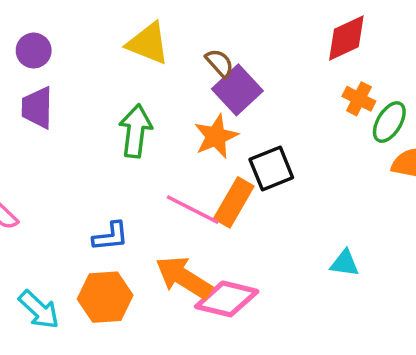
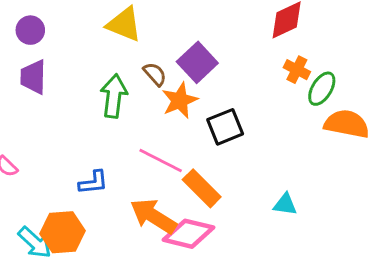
brown semicircle: (220, 63) -> (155, 74), moved
orange rectangle: (234, 202) -> (202, 188), moved, turned -75
orange hexagon: (105, 297) -> (63, 232), moved

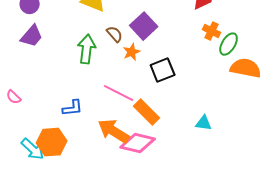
purple trapezoid: (33, 77) -> (32, 36), turned -140
orange star: (180, 100) -> (132, 52), size x0.7

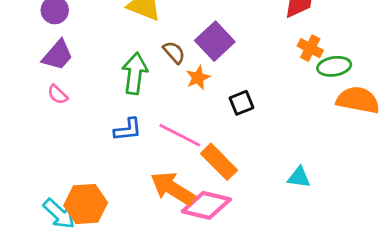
green ellipse: (229, 44) -> (334, 66), turned 50
black square: (163, 70) -> (241, 103), size x0.7
pink semicircle: (14, 97) -> (58, 94), moved
blue L-shape: (73, 108) -> (128, 130), moved

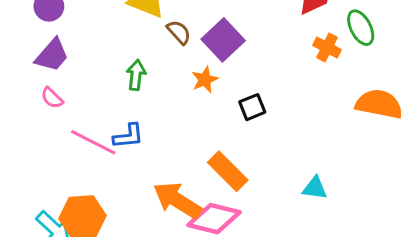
brown semicircle: (174, 52) -> (179, 32), moved
green ellipse: (334, 66) -> (361, 28), moved, turned 72
green arrow: (135, 73) -> (136, 75), size x0.7
pink line: (180, 135) -> (93, 142), moved

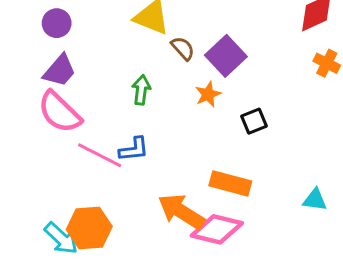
pink semicircle: (52, 98) -> (60, 112), size x2.0
orange rectangle: (228, 171) -> (230, 183), turned -30

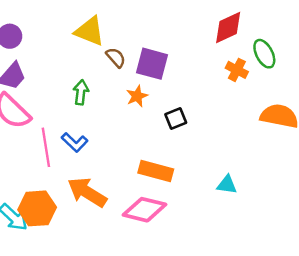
purple square: (226, 56) -> (152, 64), turned -32
blue L-shape: (134, 149) -> (75, 142), turned 50
pink line: (100, 155) -> (46, 147), turned 54
orange arrow: (181, 212) -> (87, 192), moved

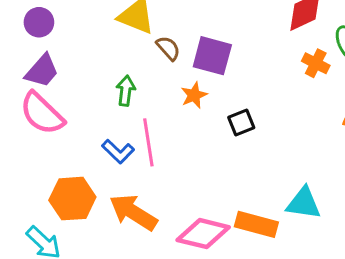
pink line: (46, 147) -> (148, 142), moved
orange rectangle: (156, 171) -> (256, 224), moved
cyan triangle: (227, 185) -> (304, 203), size x1.4
orange hexagon: (37, 208) -> (72, 199), moved

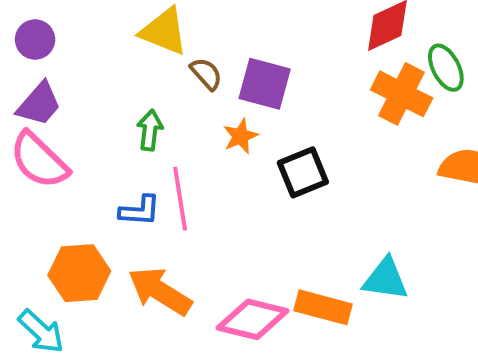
orange cross: (316, 63) -> (402, 94), size x1.6
black square: (241, 123) -> (303, 172), size x1.4
blue L-shape: (118, 151) -> (140, 211), turned -40

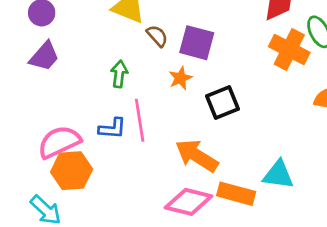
pink semicircle: (39, 160) -> (59, 142), moved, turned 111
orange arrow: (160, 291) -> (197, 156), moved

